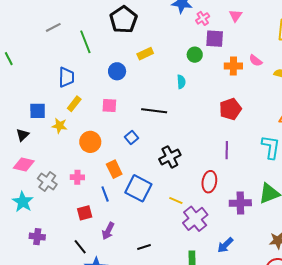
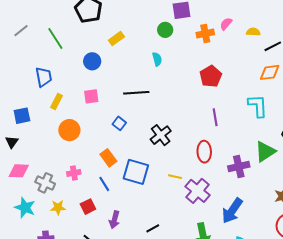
pink semicircle: (256, 61) -> (226, 24), turned 104
yellow star: (59, 126) -> (58, 208), moved
orange circle: (90, 142) -> (69, 130), moved
blue arrow: (225, 245) -> (232, 211), size x1.5

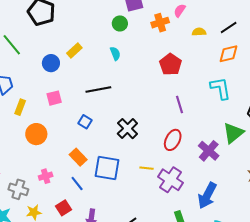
yellow semicircle: (253, 32) -> (199, 32), moved
yellow rectangle: (116, 38) -> (74, 51), moved
red ellipse: (204, 152) -> (173, 140), turned 35
purple cross: (239, 166) -> (209, 151), turned -30

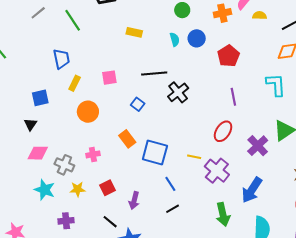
yellow semicircle: (199, 32) -> (260, 15), moved
yellow rectangle: (74, 51) -> (134, 32), turned 49
blue circle: (51, 63) -> (197, 38), moved
black cross: (127, 129) -> (178, 92), moved
blue line: (77, 184) -> (170, 184), moved

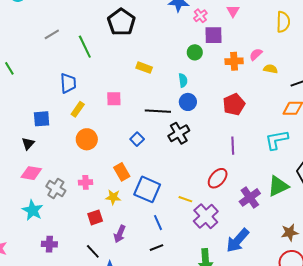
blue circle: (197, 38) -> (188, 102), moved
pink square: (109, 78) -> (114, 99), moved
cyan L-shape: (276, 85) -> (277, 140), turned -105
yellow star: (78, 189) -> (113, 197), moved

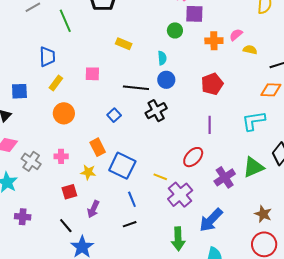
brown star: (290, 233) -> (263, 214), turned 30

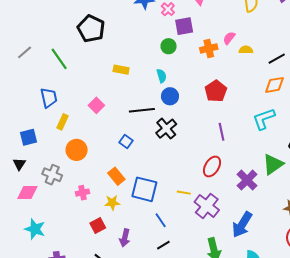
pink square: (92, 74) -> (96, 105), turned -35
gray cross: (31, 161) -> (52, 175), moved

